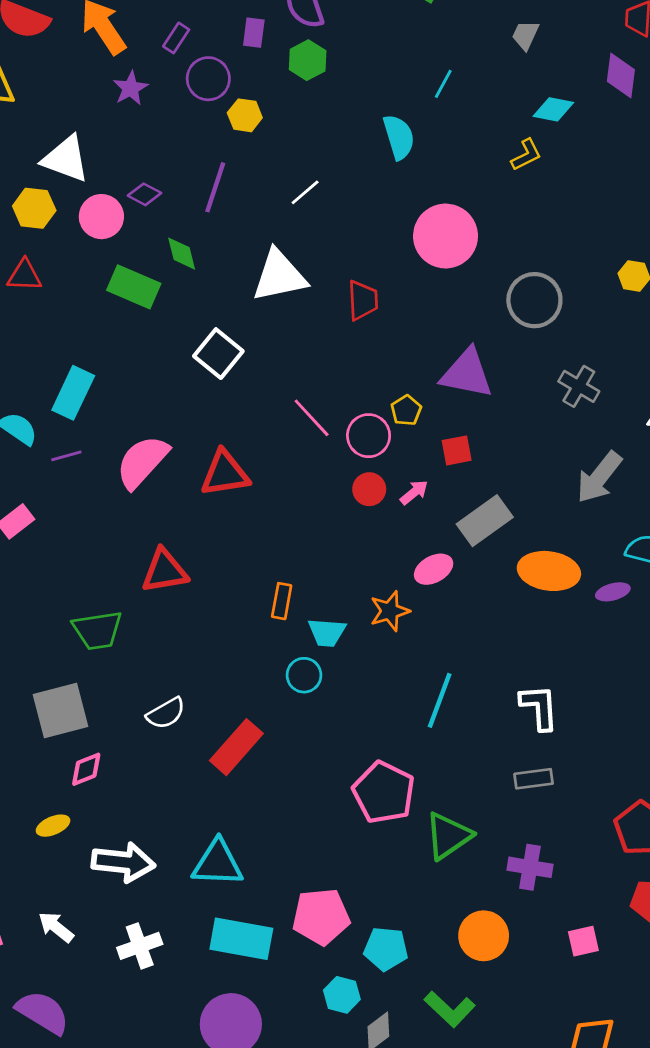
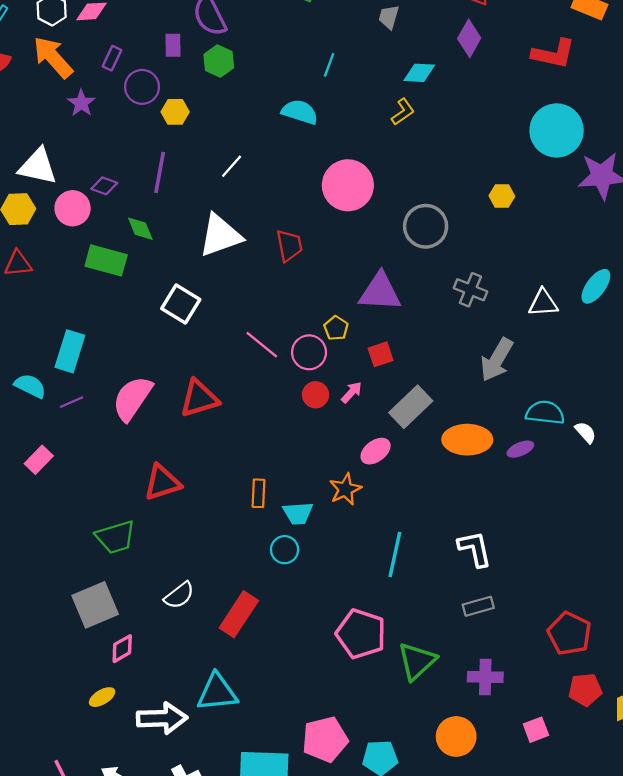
purple diamond: (621, 76) -> (469, 38), turned 30
cyan semicircle: (399, 137) -> (300, 112), turned -48
cyan triangle: (218, 863) -> (217, 692), moved

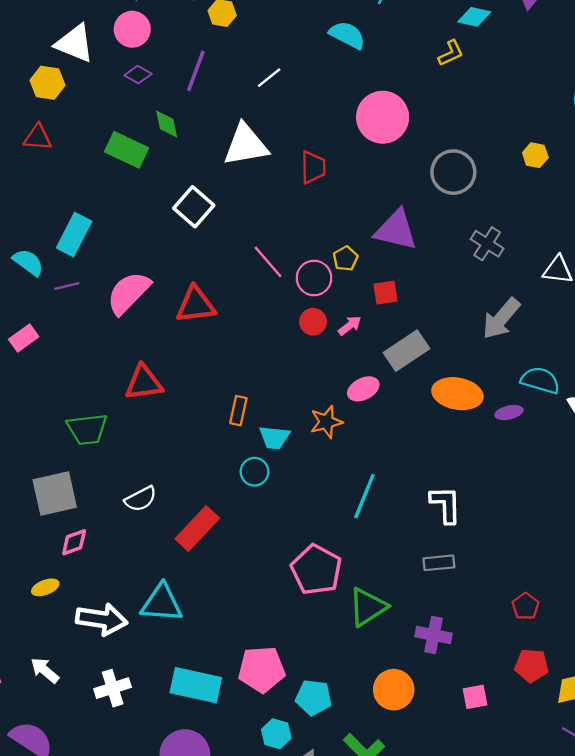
pink circle: (73, 208) -> (132, 29), moved
red pentagon: (569, 633) -> (526, 606), size x0.6

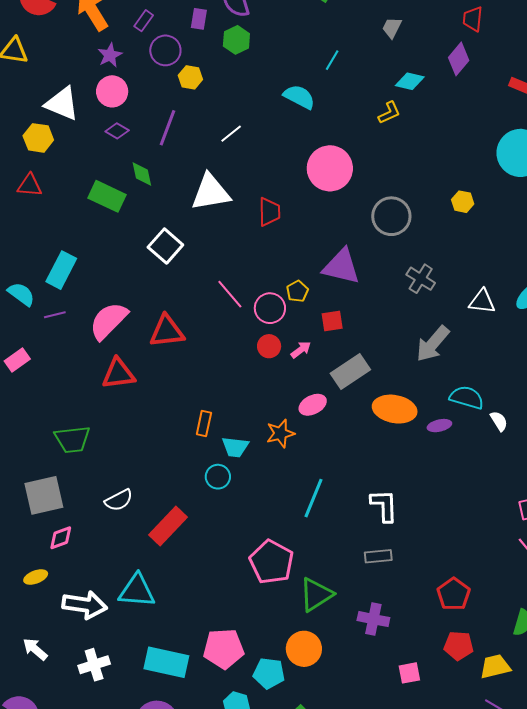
red triangle: (144, 383) -> (118, 374), moved
red pentagon: (526, 606) -> (454, 594), size x1.4
orange circle: (394, 690) -> (304, 649), moved

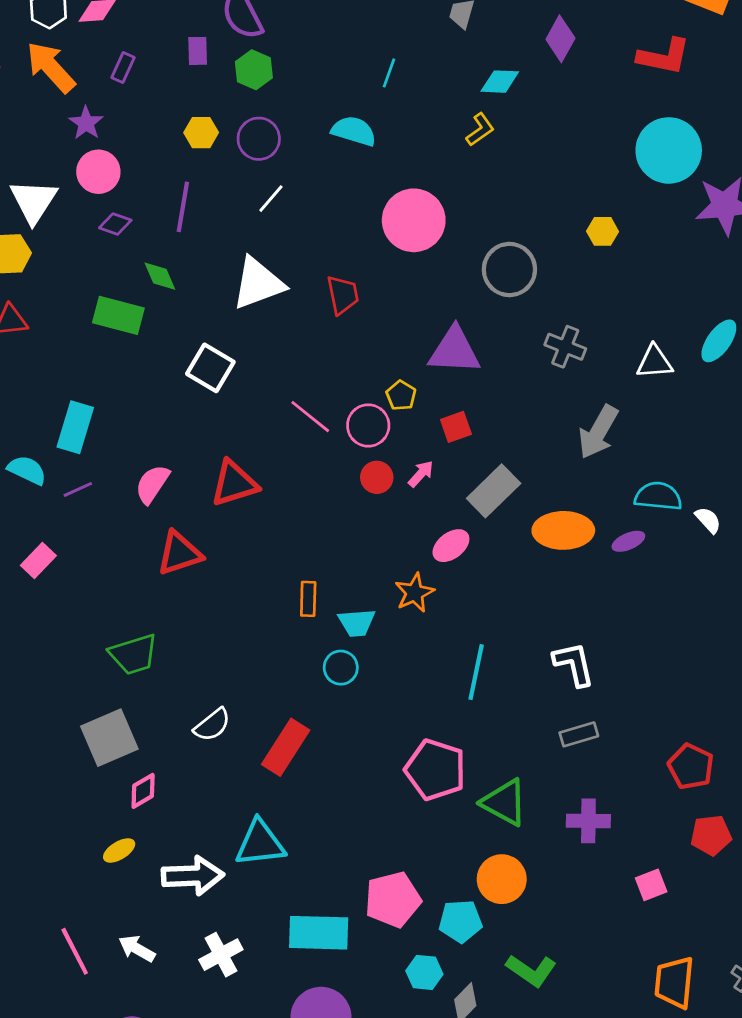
purple circle: (165, 50) -> (259, 139), moved
white triangle: (62, 104) -> (34, 201), turned 51
pink semicircle: (108, 321) -> (152, 484), size x0.7
green triangle: (316, 595) -> (504, 802), turned -48

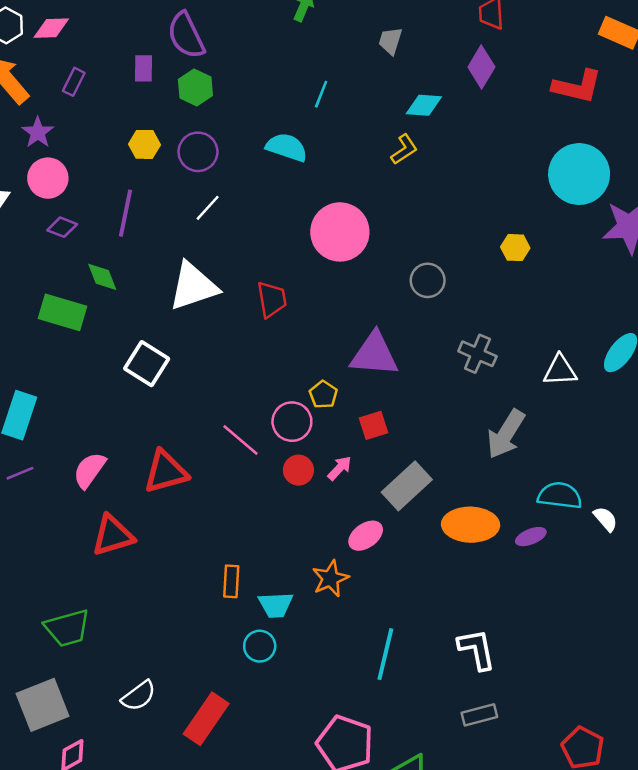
gray circle: (509, 269) -> (428, 280), size x0.7
pink line: (310, 417) -> (241, 440), moved

